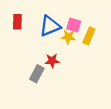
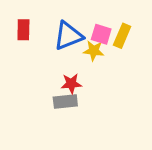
yellow rectangle: (89, 36) -> (122, 36), moved
gray rectangle: (37, 74) -> (65, 102), moved, turned 56

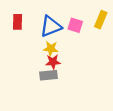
yellow rectangle: (122, 36) -> (101, 20), moved
yellow star: (94, 51) -> (51, 49), moved

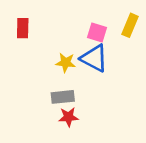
blue triangle: (51, 26) -> (94, 58), moved, turned 50
red star: (53, 62) -> (68, 117), moved

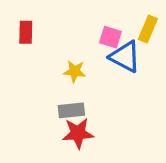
blue triangle: (94, 58) -> (125, 57), moved
red star: (68, 117) -> (78, 133), size x1.4

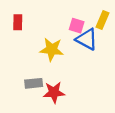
yellow star: (75, 71) -> (52, 49), size x1.5
gray rectangle: (71, 110) -> (34, 83), moved

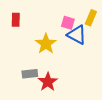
yellow star: (52, 49) -> (46, 44), turned 30
red star: (54, 92) -> (48, 82), turned -30

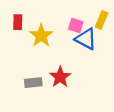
yellow star: (46, 44) -> (41, 36), moved
red star: (48, 82) -> (60, 77), moved

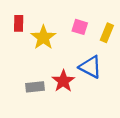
yellow rectangle: (102, 20) -> (107, 33), moved
blue triangle: (86, 39) -> (90, 67), moved

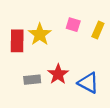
red rectangle: (19, 23) -> (17, 41), moved, size x1.5
blue triangle: (90, 67) -> (88, 83), moved

